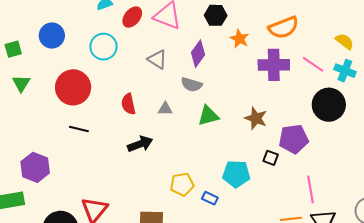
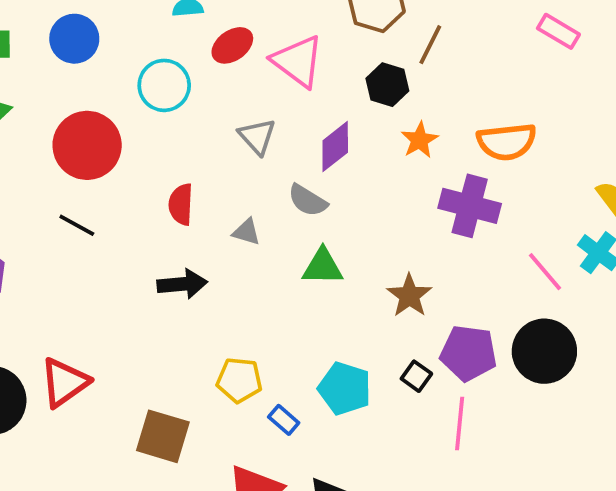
pink line: (313, 64) -> (545, 272), moved
black circle: (329, 105) -> (544, 351), moved
pink line: (311, 189) -> (460, 424), moved

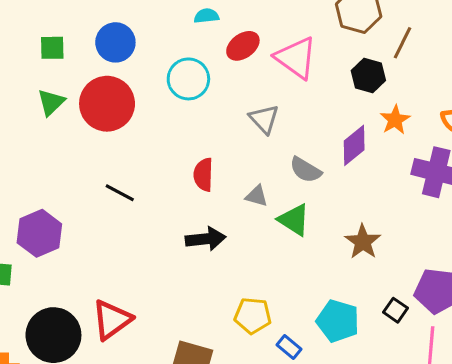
red circle: (87, 145) -> (107, 104), moved
purple diamond: (335, 146) -> (354, 145), moved
green triangle: (323, 267) -> (294, 220), moved, turned 33
brown star: (409, 296) -> (363, 242), moved

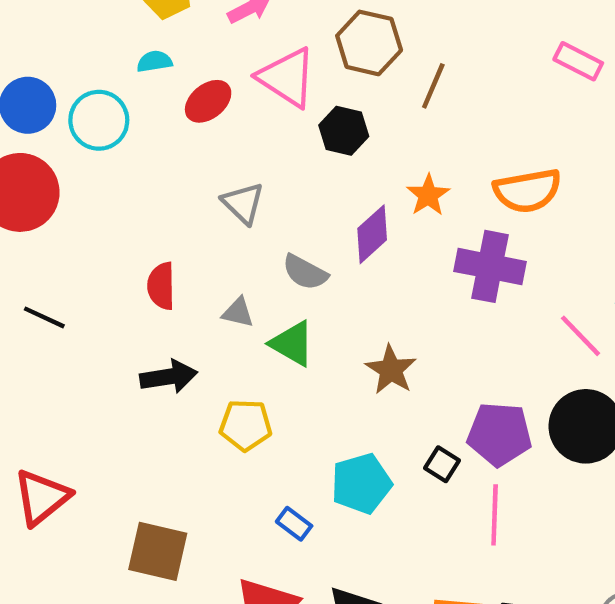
pink triangle: (296, 58) -> (287, 77), moved
black hexagon: (368, 76) -> (344, 131), moved
cyan circle: (188, 79) -> (99, 120), moved
yellow pentagon: (253, 316) -> (246, 425), moved
cyan pentagon: (338, 321) -> (361, 484), turned -30

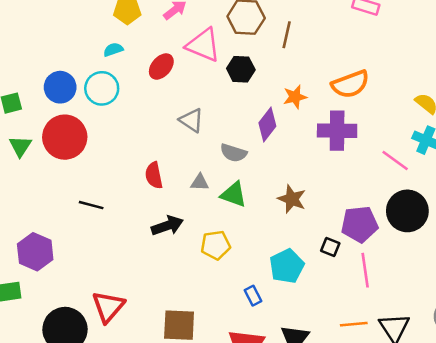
cyan semicircle: (154, 61) -> (113, 50), moved
orange star: (428, 195) -> (295, 97), turned 30
blue rectangle: (294, 524) -> (253, 296), turned 36

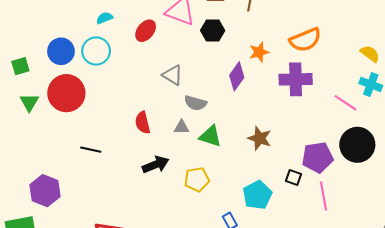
gray semicircle: (233, 153) -> (195, 103), moved

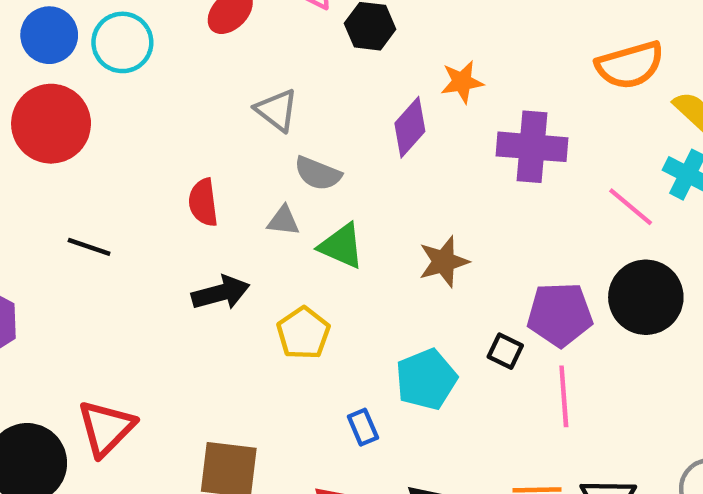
orange semicircle: (305, 40) -> (630, 65), moved
brown star: (260, 138) -> (444, 262), turned 30
yellow pentagon: (197, 179) -> (303, 333), turned -30

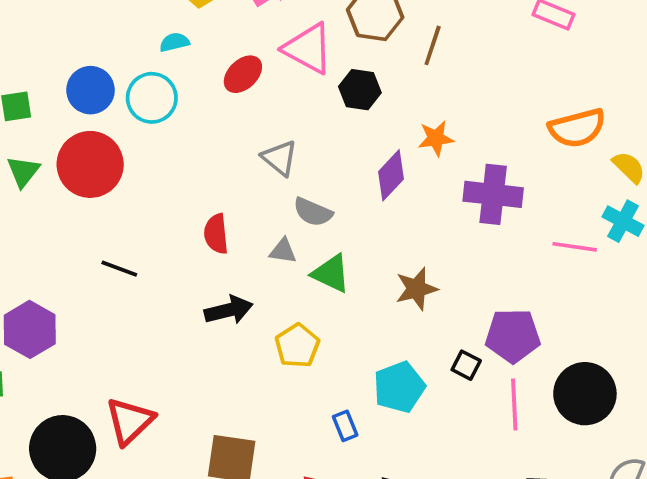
pink line: (631, 207) -> (575, 247), turned -33
black circle: (646, 297) -> (585, 394), moved

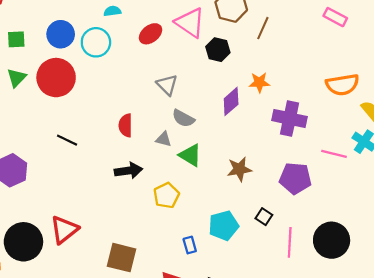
purple pentagon: (513, 336) -> (295, 178), moved

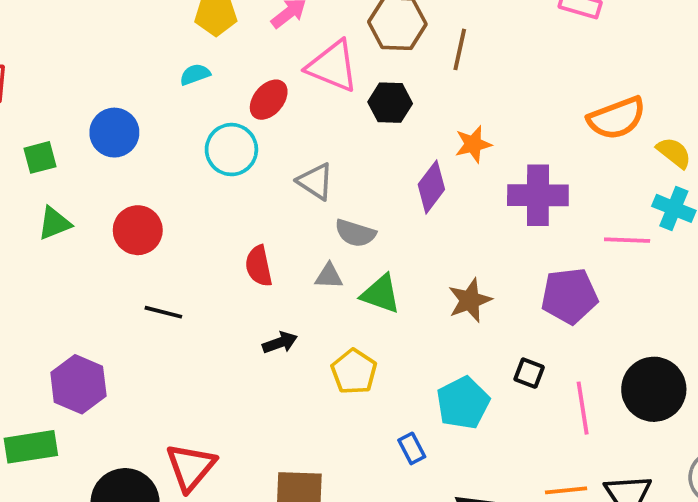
cyan circle: (96, 42) -> (231, 150), moved
green triangle: (17, 78) -> (54, 223), turned 36
red circle: (56, 78) -> (138, 230), moved, size x0.7
black arrow: (128, 171) -> (280, 343), size x0.7

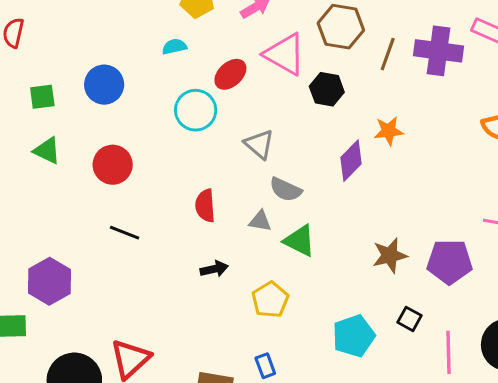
purple cross: (538, 195) -> (438, 51), moved
green triangle: (54, 223) -> (47, 151), turned 40
brown star: (470, 300) -> (390, 255), moved
blue rectangle: (412, 448) -> (265, 366), moved

